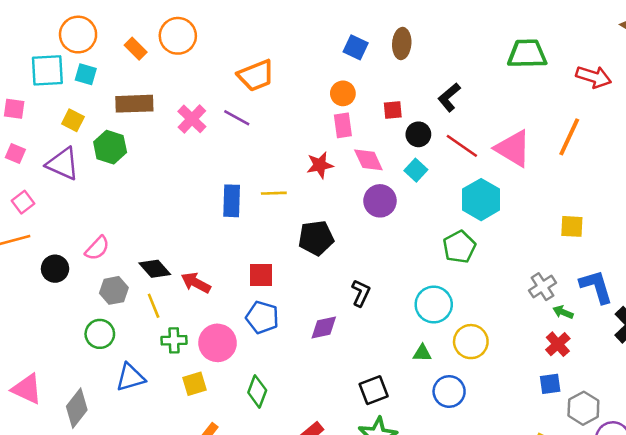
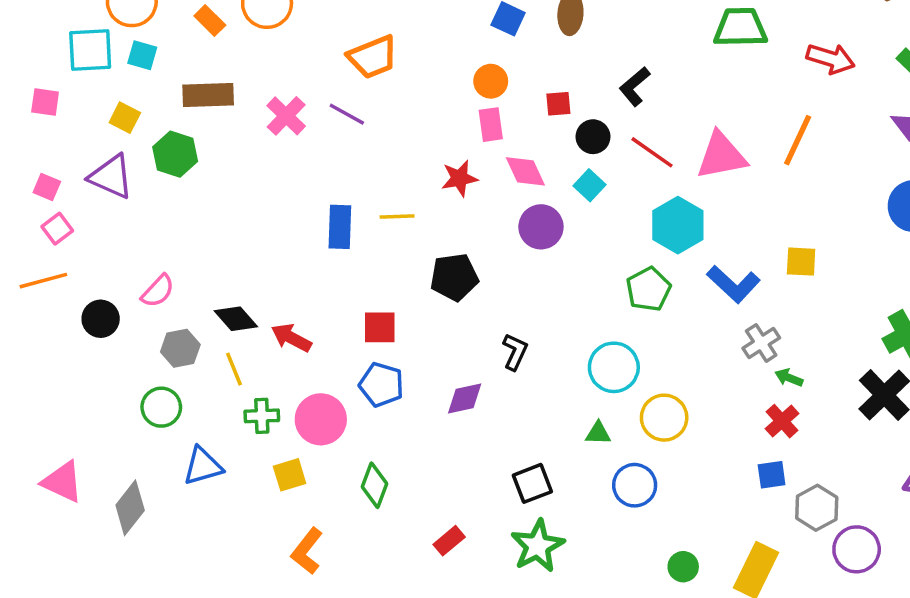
pink triangle: (513, 148) -> (721, 156), turned -42
pink square: (15, 154) -> (47, 187), moved
blue L-shape: (596, 287) -> (733, 284), moved, turned 150

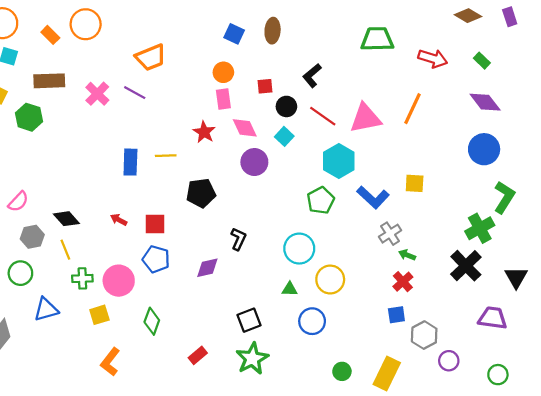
red star: (459, 178) -> (204, 132), turned -30
red arrow: (291, 338) -> (119, 220), moved, size x0.7
purple circle: (857, 549) -> (449, 361), size x0.7

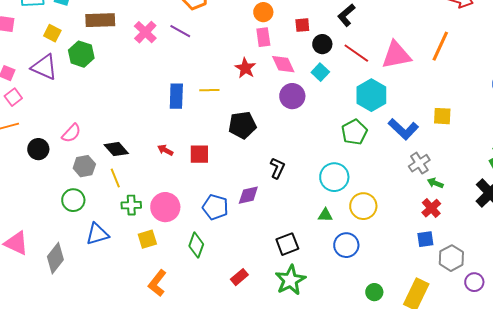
blue pentagon: (156, 259) -> (215, 207), moved

